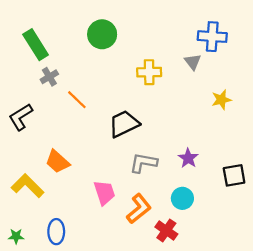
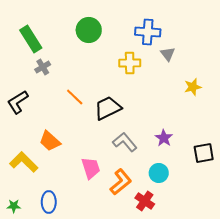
blue cross: (212, 37) -> (148, 32), moved
orange line: (77, 100) -> (75, 97), moved
gray L-shape: (143, 163) -> (125, 142), turned 40

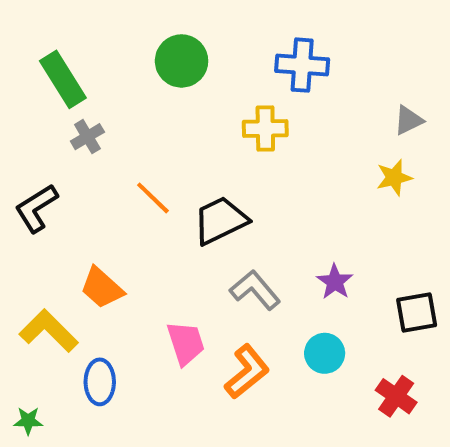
gray triangle: (168, 54) -> (408, 120), moved, turned 42
red cross: (145, 201) -> (396, 396), moved
blue ellipse: (49, 202) -> (100, 382), moved

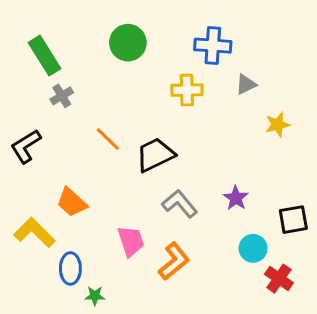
gray triangle: (408, 120) -> (246, 84), moved
cyan circle: (325, 353) -> (253, 248), moved
green star: (28, 421) -> (95, 296), moved

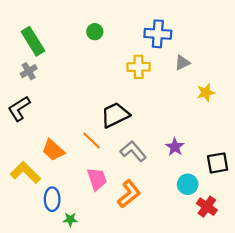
green circle: (128, 43) -> (95, 32), size x0.6
gray cross: (62, 96) -> (29, 71), moved
orange line: (108, 139) -> (92, 141), moved

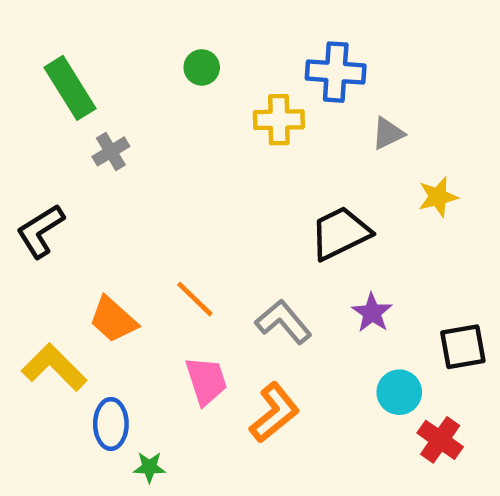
yellow cross: (139, 67) -> (279, 120), moved
gray cross: (29, 71) -> (111, 151), moved
black trapezoid: (115, 115) -> (340, 233), moved

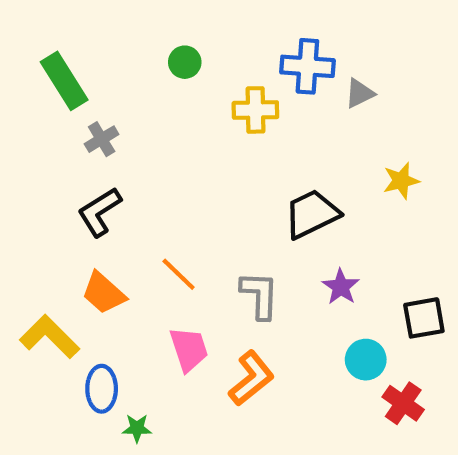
gray triangle: (388, 133) -> (359, 93), moved
black L-shape: (40, 231) -> (99, 212), moved
gray L-shape: (283, 322) -> (260, 295), turned 42

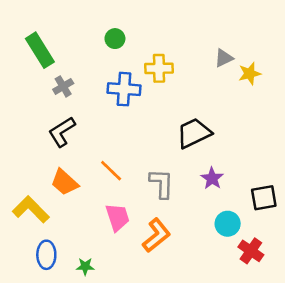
blue cross: (307, 66) -> (124, 89), moved
yellow star: (401, 181) -> (250, 74), moved
blue ellipse: (102, 389) -> (46, 255), moved

